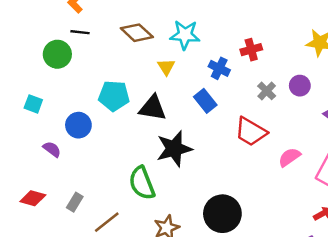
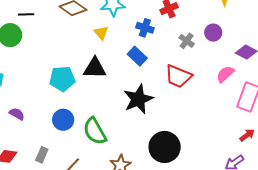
cyan pentagon: (114, 96) -> (62, 79), moved
blue circle: (78, 125) -> (63, 120), moved
black star: (174, 149) -> (138, 99), moved
pink semicircle: (289, 157) -> (225, 74), moved

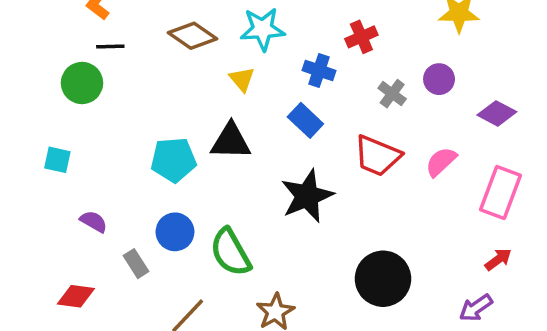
pink semicircle: (225, 74) -> (441, 162), moved
black circle: (165, 147) -> (383, 279), moved
gray rectangle: (42, 155) -> (136, 264), moved, turned -56

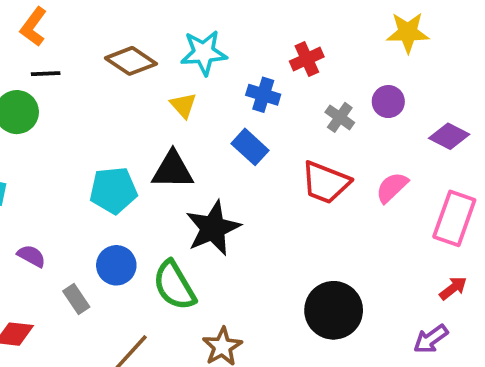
black star: (307, 196) -> (213, 228), moved

